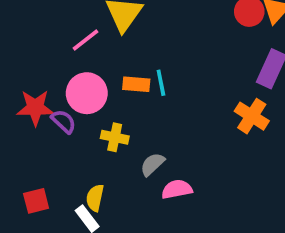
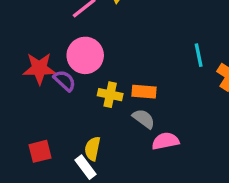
cyan line: (161, 83) -> (199, 55), moved
orange rectangle: (136, 84) -> (144, 92), moved
gray semicircle: (152, 164) -> (144, 119), turned 80

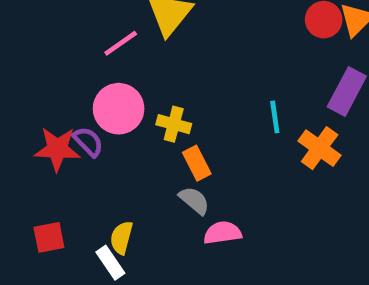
red star: (39, 68) -> (57, 149), moved
orange rectangle: (144, 92) -> (197, 163), turned 55
yellow cross: (110, 95) -> (174, 124), moved

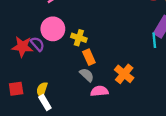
cyan line: (275, 117) -> (154, 40), moved
orange cross: (320, 148) -> (124, 74), moved
yellow semicircle: (121, 238) -> (42, 90), moved

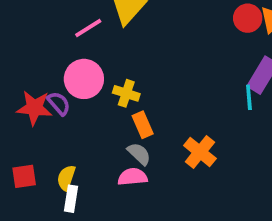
pink semicircle: (99, 91) -> (133, 177), moved
white rectangle: (45, 103) -> (71, 199), turned 40

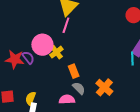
pink line: (88, 28) -> (66, 25), moved, turned -42
yellow cross: (126, 93) -> (56, 52), moved, turned 32
gray semicircle: (139, 154) -> (79, 88), moved

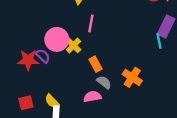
pink line: (66, 25) -> (91, 23), moved
yellow semicircle: (31, 98) -> (52, 101), turned -56

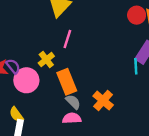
pink circle: (57, 39) -> (26, 80), moved
orange rectangle: (95, 64) -> (67, 82), size x1.5
pink semicircle: (92, 97) -> (72, 118), moved

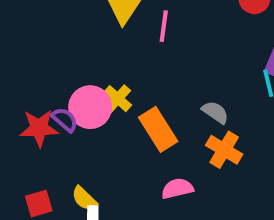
pink line: (67, 39) -> (164, 26), moved
pink circle: (26, 80) -> (90, 107), moved
gray semicircle: (73, 102) -> (215, 112), moved

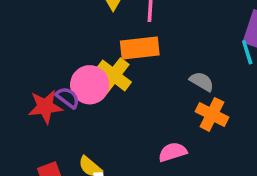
yellow cross: (118, 99) -> (114, 75), size x1.4
orange rectangle: (158, 129) -> (140, 48), moved, turned -60

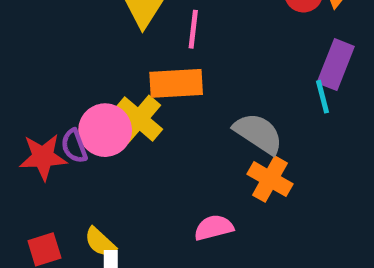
gray semicircle: (202, 82) -> (258, 133), size x1.5
purple semicircle: (68, 98) -> (74, 146), turned -150

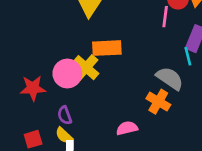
pink line: (193, 29) -> (165, 17), moved
gray semicircle: (258, 133) -> (170, 78), moved
purple semicircle: (74, 146) -> (65, 115), moved

